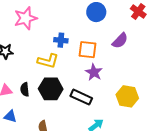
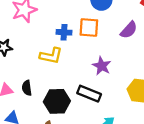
orange square: (87, 50) -> (89, 28), moved
black hexagon: (51, 89) -> (57, 101), moved

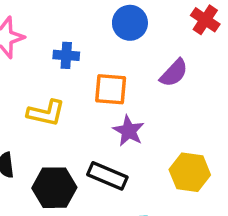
orange square: (89, 28) -> (111, 89), moved
blue cross: (64, 32) -> (66, 55), moved

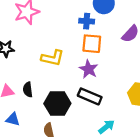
blue cross: (66, 55) -> (87, 21), moved
purple star: (129, 131) -> (88, 69), moved

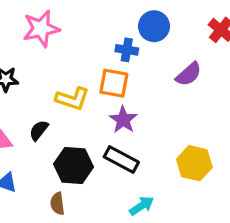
orange square: (92, 44) -> (114, 83), moved
black semicircle: (28, 90) -> (39, 130), moved, turned 40

